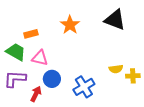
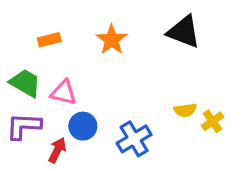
orange rectangle: (31, 34) -> (49, 40), moved
yellow cross: (133, 76) -> (212, 121), turned -32

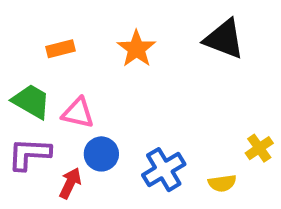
yellow semicircle: (185, 110) -> (222, 183), moved

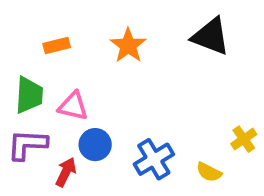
green trapezoid: (31, 101) -> (29, 95), turned 63
yellow semicircle: (222, 183) -> (209, 172), turned 35

